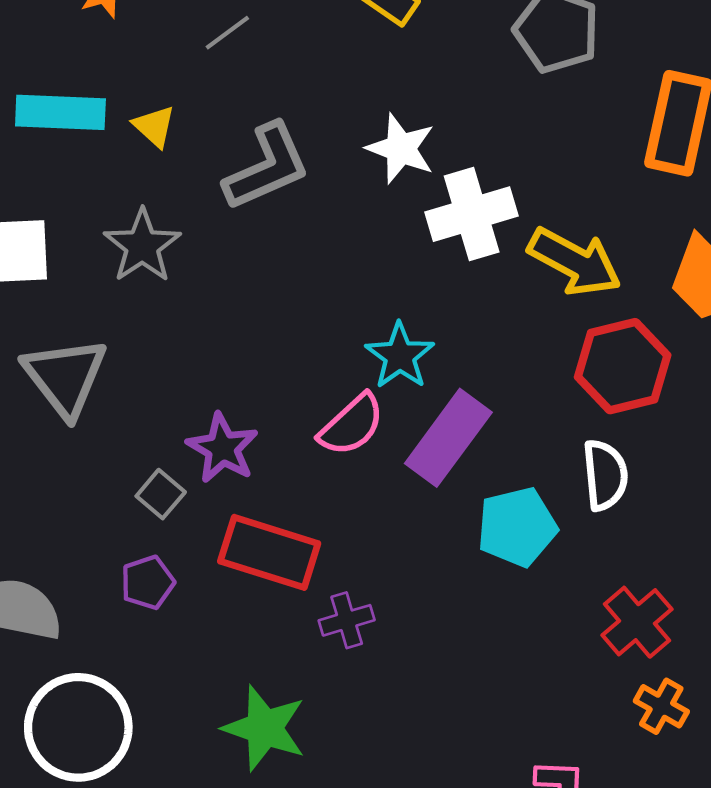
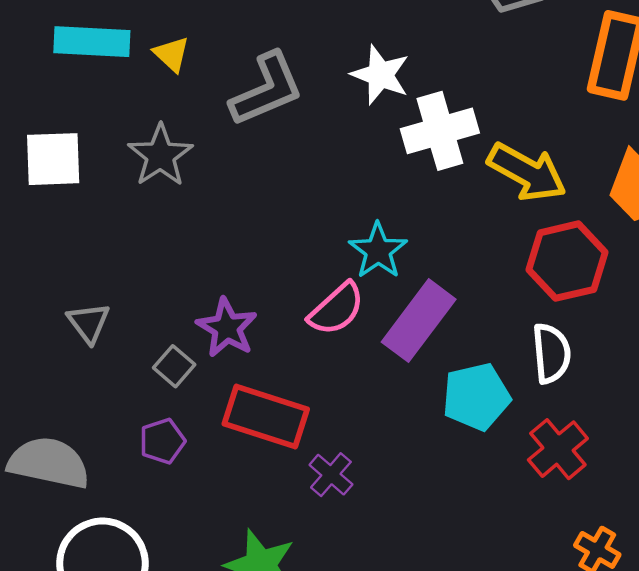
gray triangle: (65, 377) -> (89, 323), moved, size x0.6
purple cross: (347, 620) -> (331, 475), turned -33
red cross: (637, 622) -> (558, 449), moved

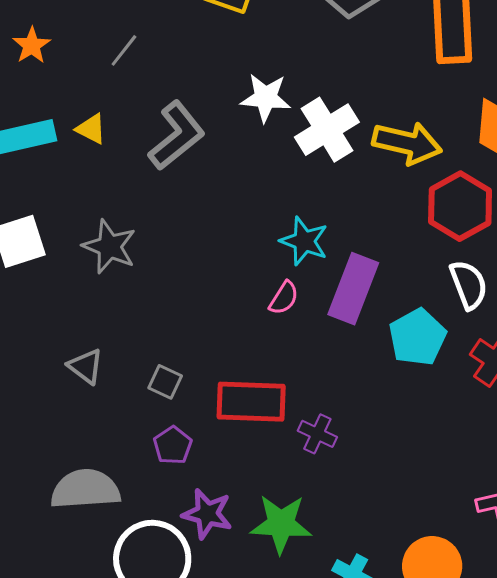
gray star: (160, 155) -> (109, 247), moved
pink semicircle: (337, 309) -> (284, 298), size x0.7
purple star: (227, 328) -> (207, 514), moved

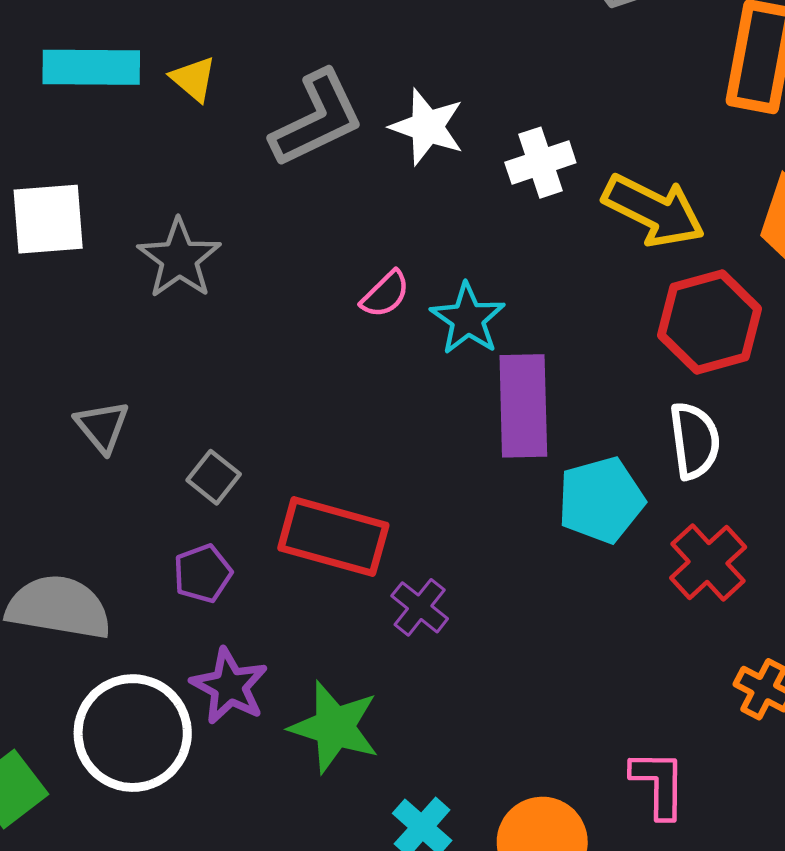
white star: (266, 98) -> (427, 127), moved
white cross: (327, 130) -> (540, 163), size x0.7
purple rectangle: (353, 289) -> (523, 406), turned -36
pink semicircle: (284, 298) -> (385, 294), moved

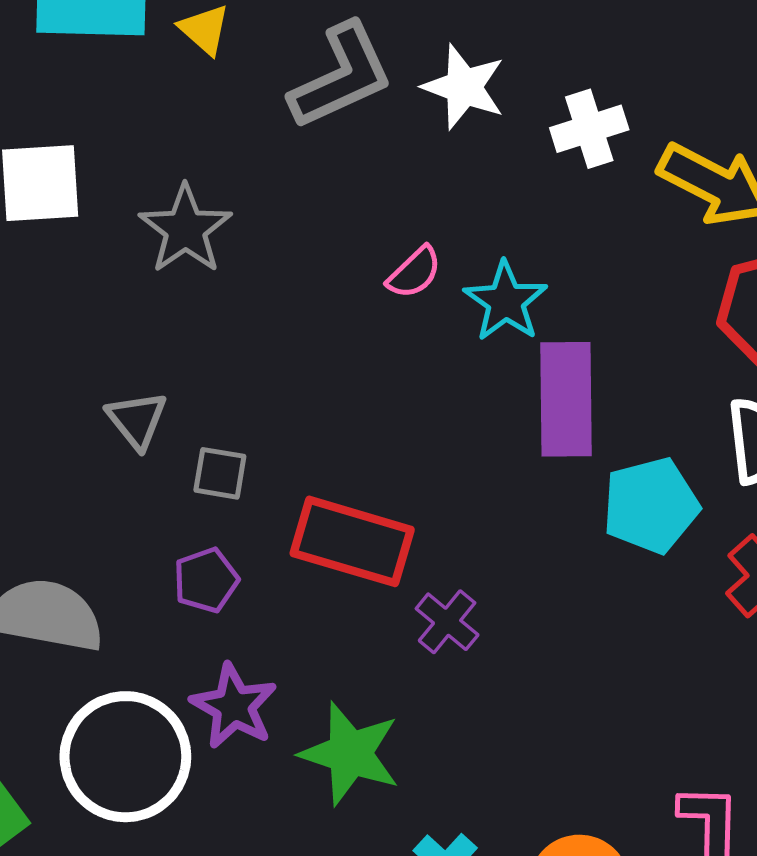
gray triangle: (102, 426) -> (137, 420), moved
gray square: (214, 477) -> (220, 473), turned -30

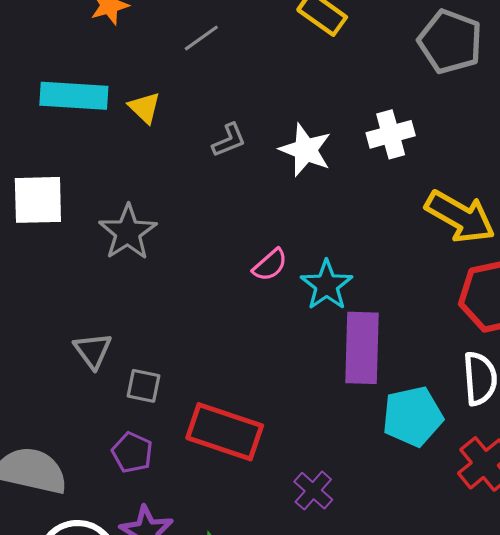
gray L-shape: (341, 76) -> (229, 140), size x0.5
white cross: (589, 129) -> (391, 134), moved
purple pentagon: (206, 580) -> (132, 453), turned -30
purple cross: (447, 622) -> (313, 491), moved

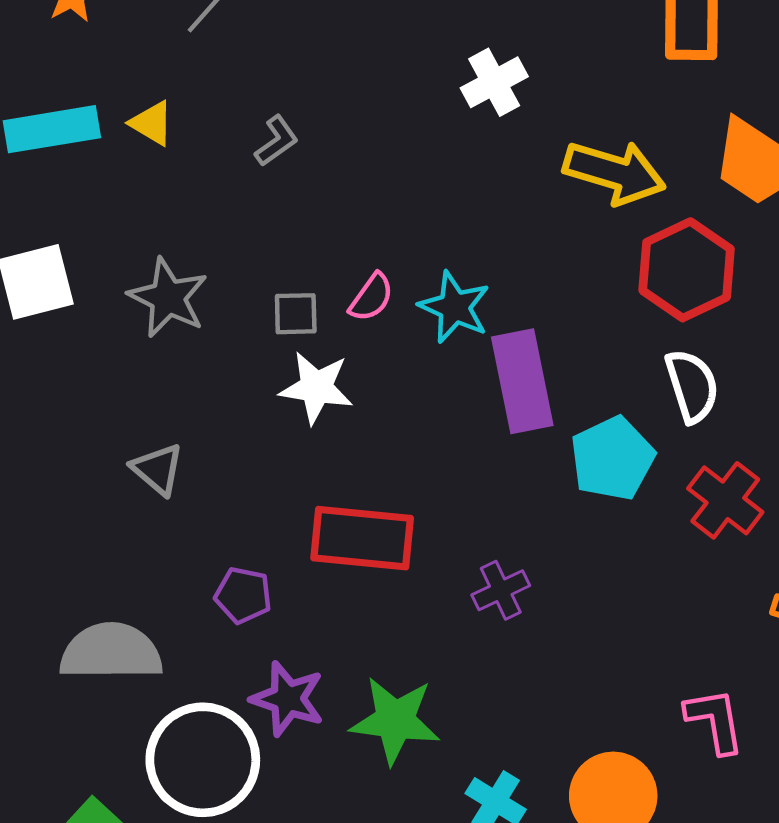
white star: (306, 150) -> (316, 388), moved
gray square: (144, 386) -> (296, 314), moved
purple cross: (313, 491) -> (501, 590), turned 36

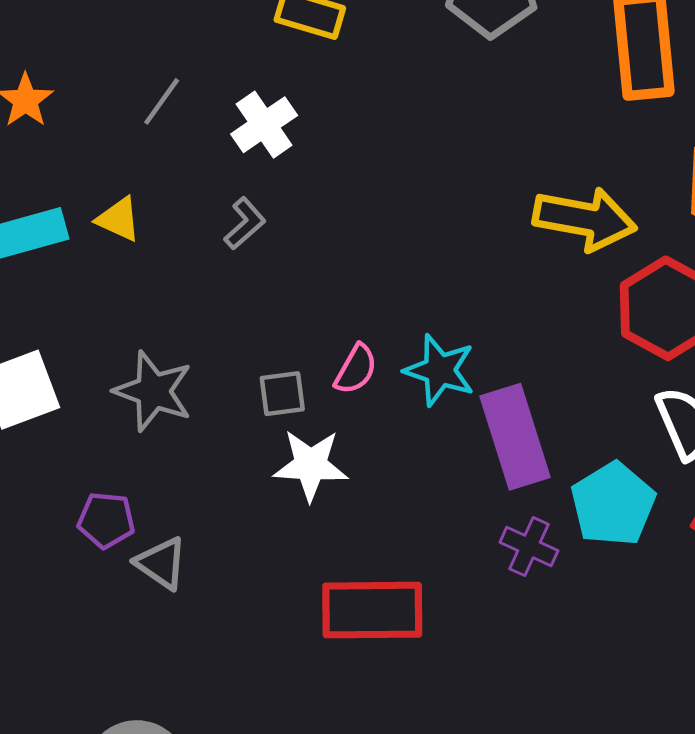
white cross: (494, 82) -> (264, 125), moved
purple cross: (501, 590) -> (529, 547), moved, turned -34
purple pentagon: (243, 595) -> (106, 520), moved

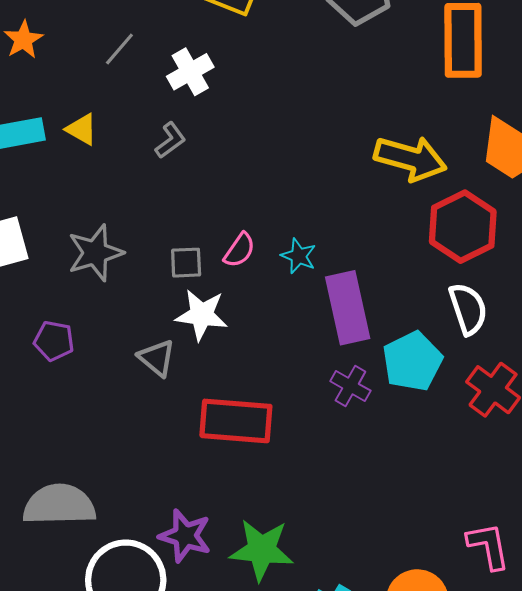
cyan star: (440, 370) -> (299, 256), size x0.7
gray star: (153, 391) -> (95, 253), turned 30
gray triangle: (161, 563) -> (157, 358), moved

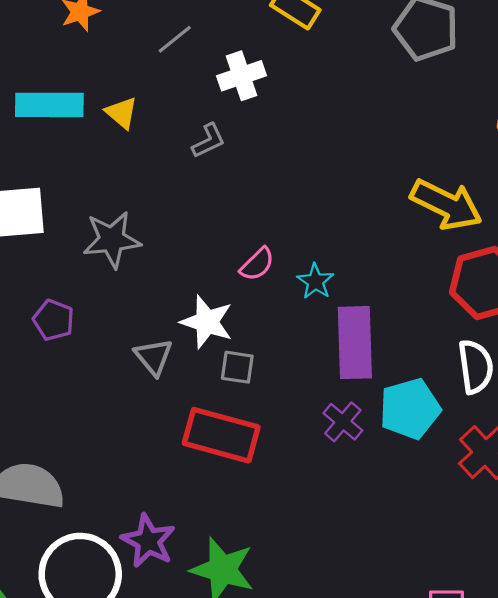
gray square: (186, 263) -> (237, 367), moved

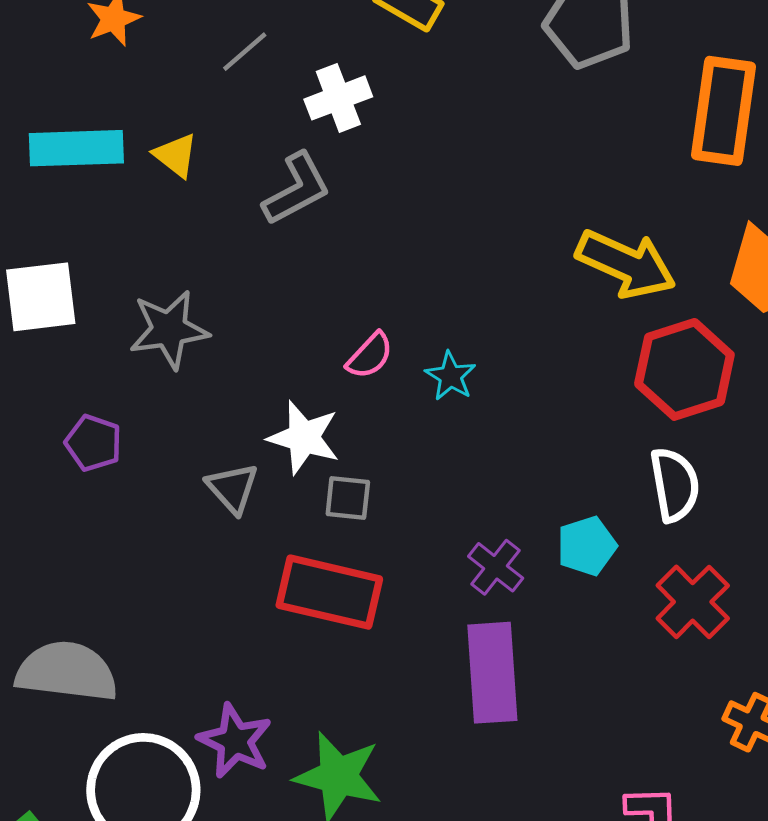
gray L-shape: (209, 141) -> (297, 189), size x1.5
purple rectangle: (355, 343) -> (492, 673), moved
cyan pentagon: (410, 409) -> (587, 546), size x0.7

